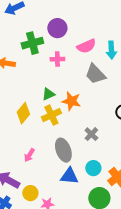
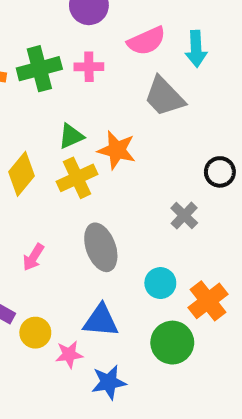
green cross: (32, 43) -> (39, 69), moved
gray cross: (91, 134) -> (184, 216), moved
blue triangle: (69, 176) -> (101, 321), moved

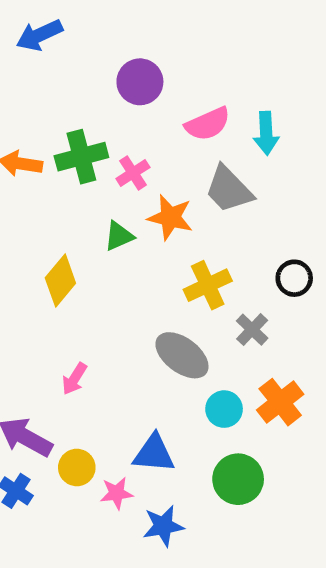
pink cross: (89, 67) -> (133, 173), moved, turned -32
orange star: (117, 150) -> (170, 217), moved
yellow cross: (77, 178) -> (208, 285), moved
gray ellipse: (101, 247) -> (182, 355), moved, turned -33
orange cross: (208, 301) -> (280, 402), moved

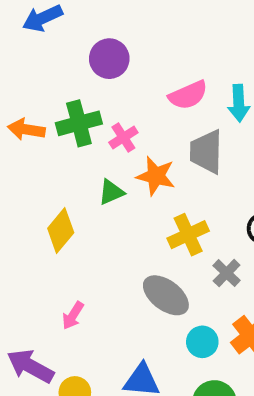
purple circle: (140, 82) -> (109, 59), moved
gray trapezoid: (229, 189) -> (206, 152), turned 45

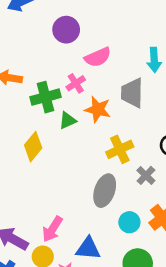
pink semicircle: (188, 95) -> (98, 57), moved
green cross: (79, 123) -> (46, 97), moved
gray ellipse: (166, 295) -> (105, 191), turned 72
pink arrow: (73, 316) -> (52, 229), moved, size x1.4

